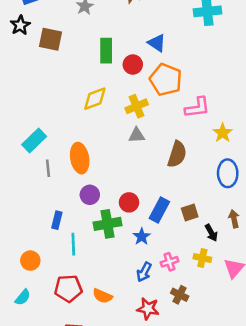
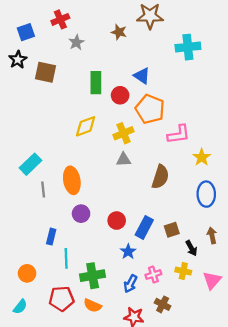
green cross: (107, 224) -> (93, 276), moved

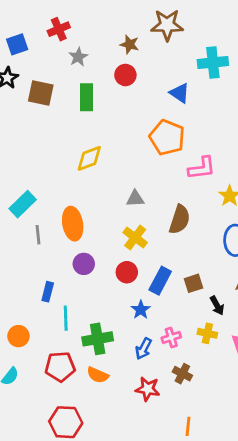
blue triangle: (142, 76) -> (180, 93), moved
green rectangle: (96, 83) -> (87, 97), moved
red circle: (120, 95) -> (125, 75), moved
yellow cross: (124, 133) -> (135, 238), moved, turned -30

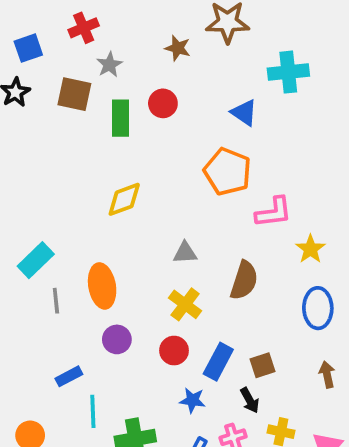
red circle: (125, 75) -> (163, 103), moved
brown square: (41, 93) -> (74, 94), moved
blue rectangle: (48, 292) -> (69, 376), turned 48
black arrow: (217, 306) -> (250, 400), moved
blue star: (141, 310) -> (192, 400), turned -30

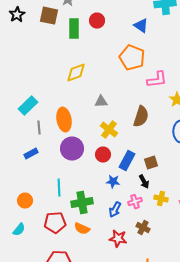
gray triangle: (185, 253) -> (101, 102), moved
purple circle: (117, 339) -> (72, 149), size x1.5
blue rectangle: (69, 376) -> (31, 154), moved

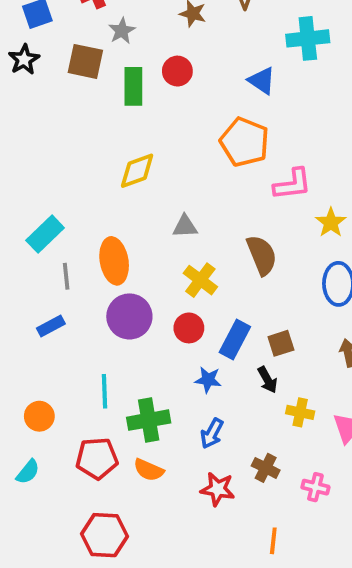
brown semicircle: (141, 117) -> (262, 255), turned -40
pink cross: (135, 202) -> (315, 487), moved, turned 32

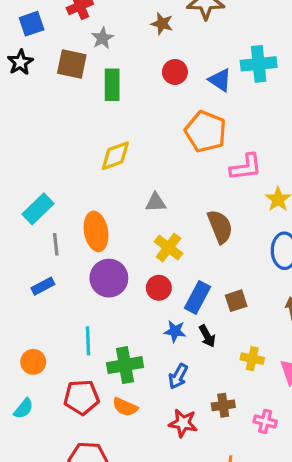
cyan cross: (308, 38) -> (259, 64), moved
red circle: (177, 71) -> (175, 72), moved
black arrow: (268, 380) -> (207, 336), moved
brown cross: (266, 468) -> (223, 405), turned -35

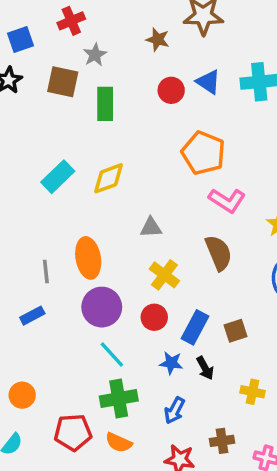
blue triangle: (220, 80) -> (208, 82), moved
pink L-shape: (246, 167) -> (227, 200), moved, turned 40
cyan rectangle: (38, 209) -> (58, 177), moved
cyan line: (88, 341) -> (112, 354), moved, turned -40

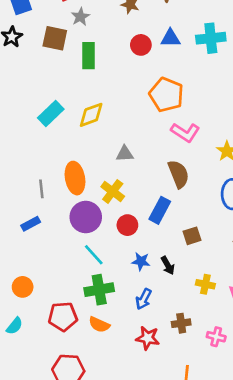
blue triangle: (208, 82) -> (170, 38), turned -35
yellow cross: (164, 275) -> (113, 191), moved
blue rectangle: (195, 327) -> (160, 210), moved

